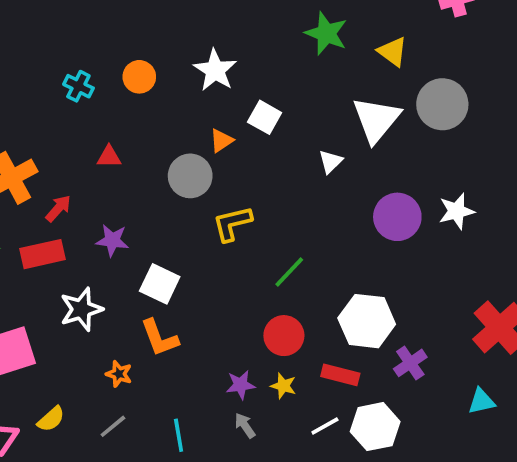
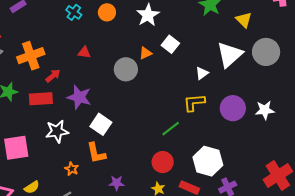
yellow L-shape: (232, 224) -> (194, 103), moved
purple star: (112, 240) -> (79, 97), size x1.4
purple star: (240, 385) -> (117, 183), moved

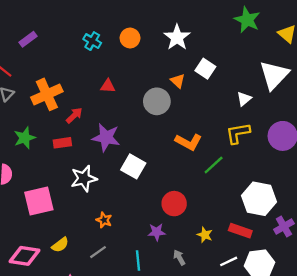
orange triangle: (145, 53) -> (178, 81), turned -48
red rectangle: (41, 99) -> (62, 143), size x0.7
orange L-shape: (96, 153) -> (189, 142), moved, turned -45
red circle: (163, 162) -> (174, 204), moved

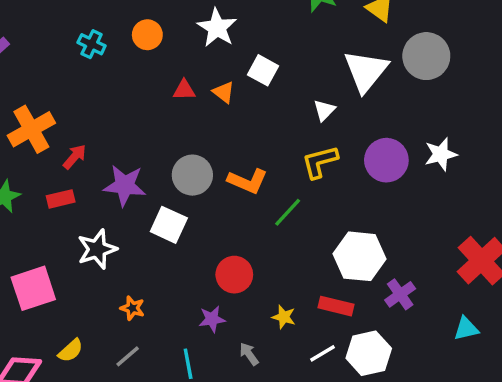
red triangle: (108, 86) -> (184, 90), moved
gray circle: (157, 101) -> (192, 175), moved

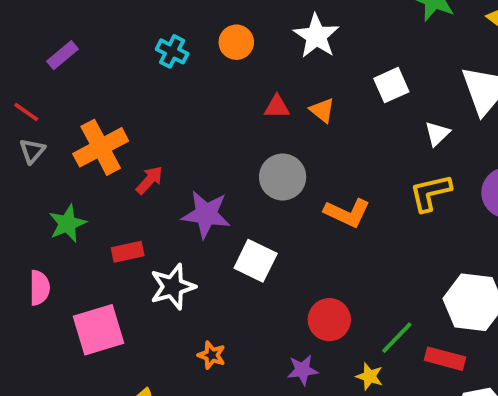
white square: (263, 70) -> (391, 85), moved, turned 36
gray circle: (192, 175) -> (283, 177), moved
red rectangle: (61, 199) -> (128, 252), moved
green line: (288, 212) -> (397, 338), moved
yellow star: (284, 317) -> (369, 376), moved

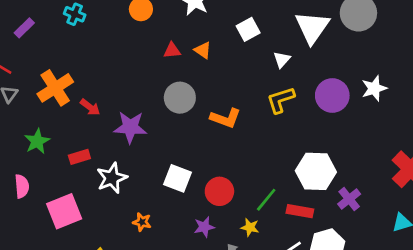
cyan cross: (172, 51) -> (75, 14), moved
red arrow: (149, 180) -> (90, 107), turned 90
white square: (256, 261) -> (177, 178), moved

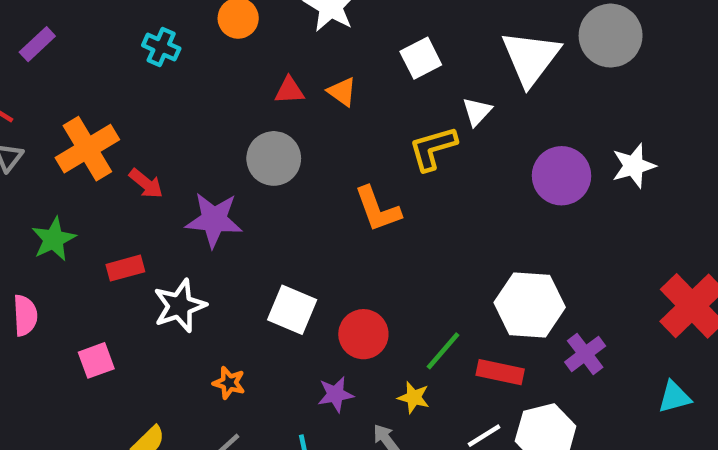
cyan cross: (75, 14) -> (161, 47), moved
gray circle: (180, 98) -> (274, 158), moved
yellow L-shape: (281, 100) -> (433, 148), moved
orange L-shape: (226, 118) -> (378, 209), turned 48
pink square: (64, 211) -> (96, 360), size x0.6

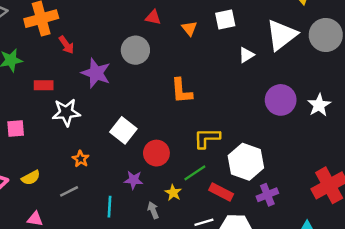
orange triangle: (342, 92) -> (189, 28), moved
yellow L-shape: (433, 148) -> (207, 138), moved
white star: (634, 166) -> (319, 105), turned -30

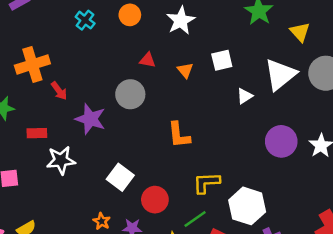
orange star: (81, 159) -> (102, 221), moved

